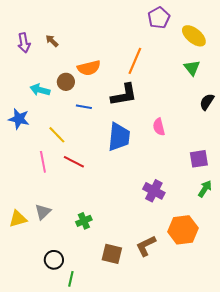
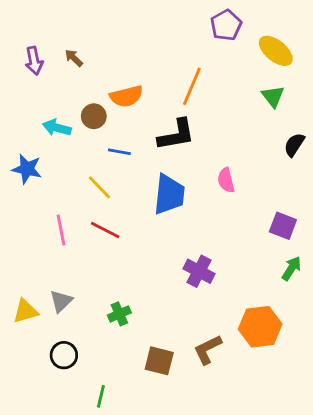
yellow line: (57, 135) -> (99, 187), moved
purple square: (199, 159) -> (283, 226), turned 30
purple cross: (154, 191) -> (199, 271), moved
black circle: (54, 260) -> (64, 355), moved

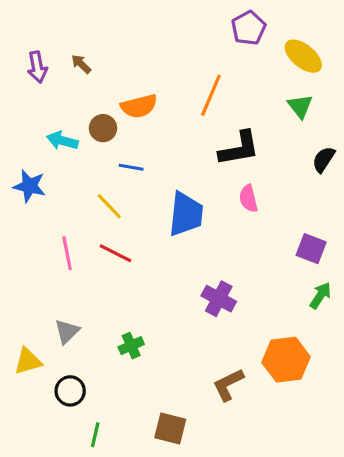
black L-shape: (176, 135) -> (239, 148), moved
yellow triangle: (26, 311) -> (28, 361), moved
brown square: (159, 361) -> (170, 428), moved
green line: (101, 396) -> (95, 435), moved

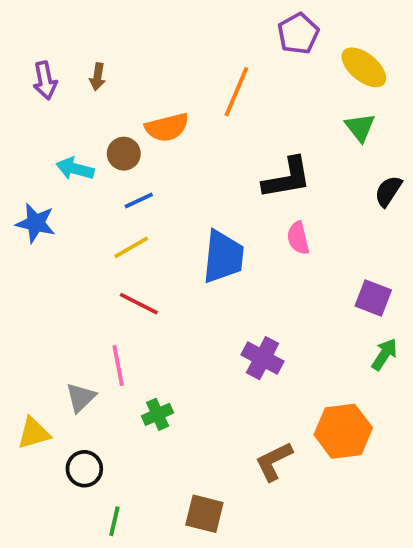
brown arrow: (81, 64) -> (98, 77), turned -125
orange line: (211, 95) -> (236, 92), moved
blue line: (131, 167) -> (139, 201), moved, turned -35
yellow line: (109, 206) -> (131, 247), turned -76
pink line: (67, 253) -> (118, 366), moved

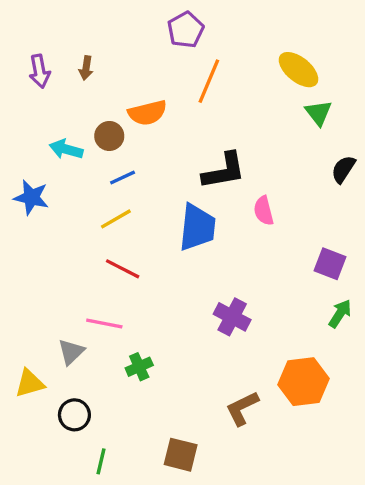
purple pentagon: (298, 34) -> (186, 30), moved
yellow ellipse: (364, 67) -> (299, 70), moved
black L-shape: (287, 178) -> (224, 171), moved
pink line: (118, 366) -> (104, 324), turned -68

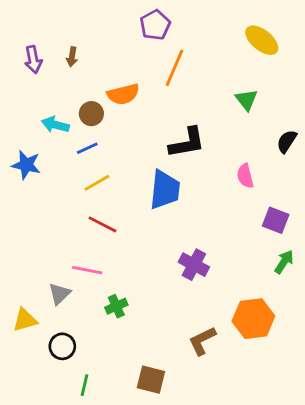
yellow ellipse: (299, 70) -> (262, 40), moved
green triangle: (318, 113) -> (247, 100), moved
blue line: (123, 177) -> (87, 148), moved
pink semicircle: (264, 211) -> (245, 176), moved

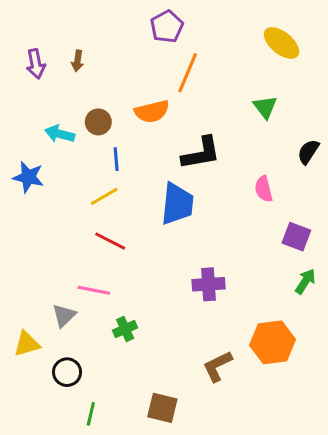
orange semicircle: (123, 94) -> (152, 111), moved
blue line: (87, 148) -> (116, 159), moved, turned -70
purple cross: (194, 265) -> (209, 284), turned -32

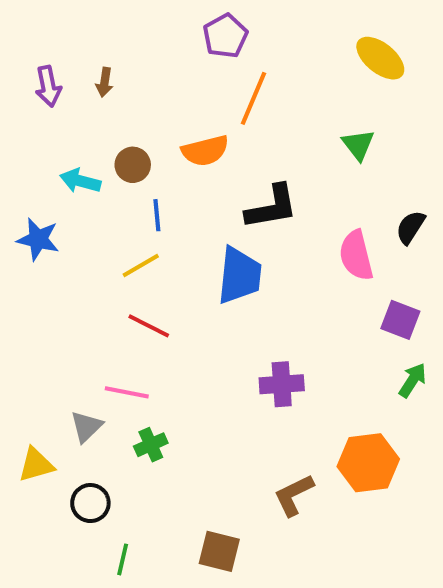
black semicircle: (308, 152) -> (411, 227), moved
pink semicircle: (264, 189) -> (356, 255), size x1.4
green cross: (125, 329) -> (151, 445), moved

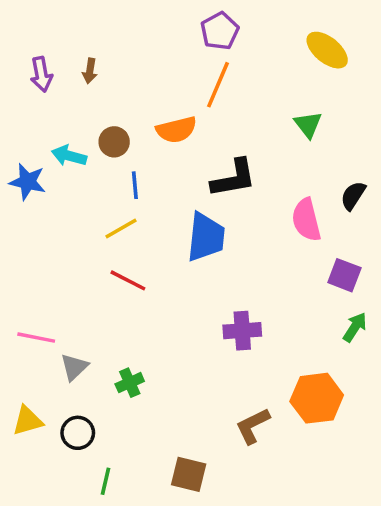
purple pentagon: (225, 36) -> (220, 31), moved
blue star: (38, 239) -> (28, 182), moved
pink line: (127, 392) -> (36, 338), moved
yellow triangle: (36, 465) -> (28, 421), moved

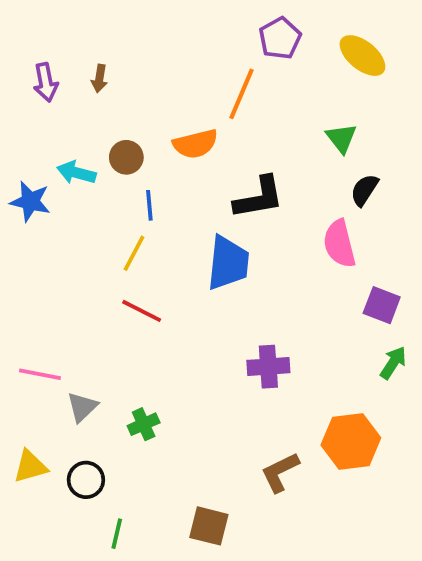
purple pentagon: (220, 31) -> (280, 38), moved
black semicircle: (353, 196) -> (364, 190), moved
yellow line: (121, 228) -> (134, 253), turned -32

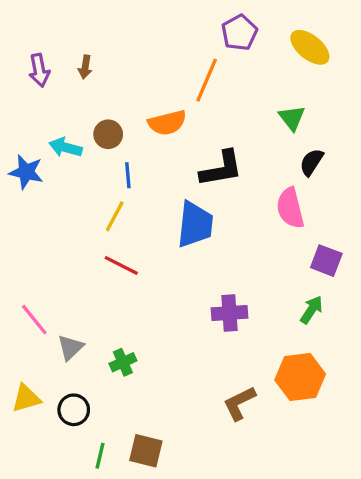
green arrow: (393, 363) -> (312, 310), moved
pink line: (40, 374) -> (34, 320), turned 40
brown square: (209, 526) -> (146, 451), moved

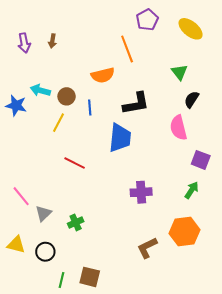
orange line: (207, 80) -> (127, 49), turned -44
brown circle: (108, 134) -> (67, 96), moved
blue line: (128, 175) -> (90, 108), moved
yellow line: (115, 216) -> (58, 123), moved
yellow triangle: (26, 398) -> (16, 245), turned 30

